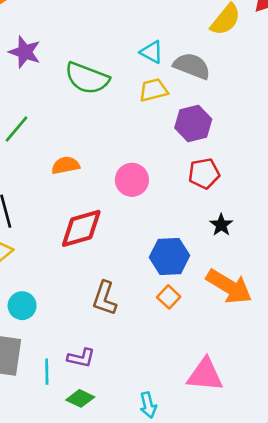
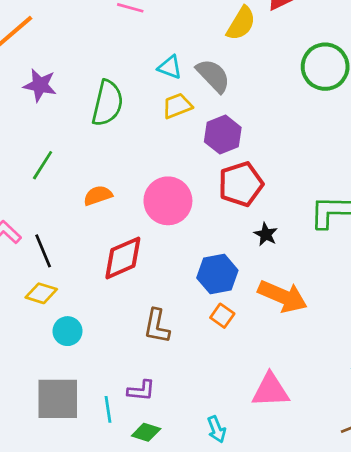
gray semicircle: (192, 66) -> (213, 76), turned 33
green semicircle: (87, 78) -> (107, 103), turned -90
red pentagon: (204, 173) -> (241, 184), size x1.4
pink circle: (132, 180) -> (168, 201), size x1.4
cyan circle: (22, 306) -> (67, 331), moved

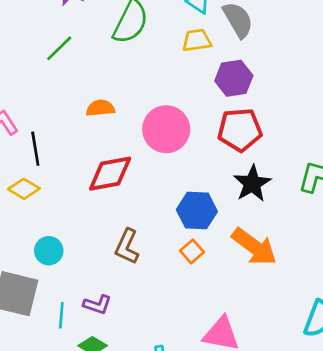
green line: (43, 165) -> (59, 48), moved
black star: (266, 234) -> (252, 184), size x1.6
cyan circle: (67, 331) -> (49, 251), moved

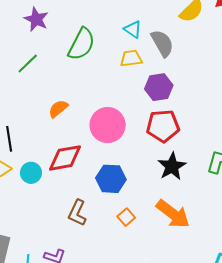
orange semicircle: (100, 108) -> (58, 109), turned -35
blue hexagon: (197, 211) -> (111, 179), moved
cyan circle: (49, 251) -> (31, 173), moved

